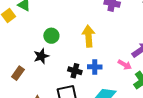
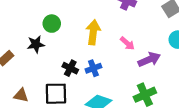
pink arrow: (125, 65) -> (127, 43), moved
blue cross: (95, 67) -> (93, 68), turned -32

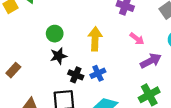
pink arrow: (127, 43) -> (137, 39), moved
black star: (36, 44) -> (58, 56), moved

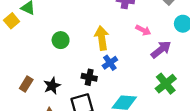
black star: (58, 56) -> (52, 86), moved
blue cross: (98, 73) -> (110, 63), moved

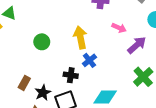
brown rectangle: (26, 84) -> (24, 83), moved
black star: (52, 86) -> (43, 93), moved

